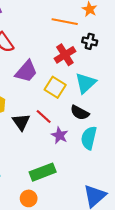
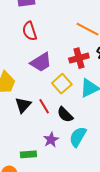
black semicircle: (80, 113) -> (65, 115), moved
purple star: (60, 135) -> (51, 140), moved
green rectangle: (43, 172) -> (28, 154), size x0.7

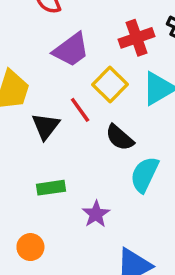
red line: (44, 106) -> (80, 110), moved
purple star: (51, 140) -> (96, 214), moved
green rectangle: (28, 154) -> (51, 188), moved

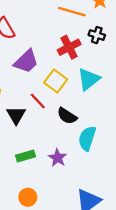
purple star: (96, 214) -> (58, 158), moved
orange circle: (30, 247) -> (28, 197), moved

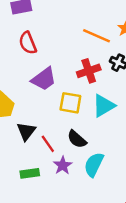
yellow square: (56, 81) -> (70, 103), turned -35
red line: (38, 101) -> (48, 144), moved
purple star: (58, 158) -> (63, 165), moved

